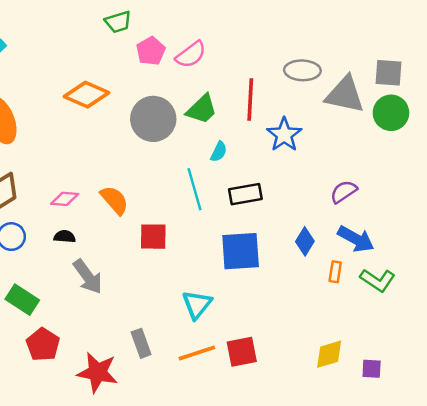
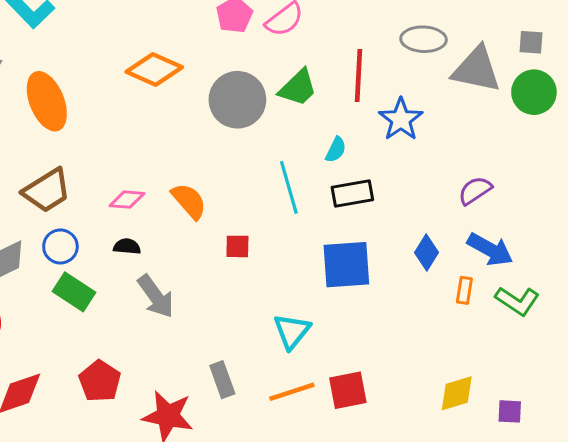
gray square: (389, 73) -> (531, 42), size x0.7
cyan semicircle: (219, 152) -> (336, 150), moved
red square: (153, 237) -> (237, 246), size x0.7
green rectangle: (22, 300) -> (74, 292), moved

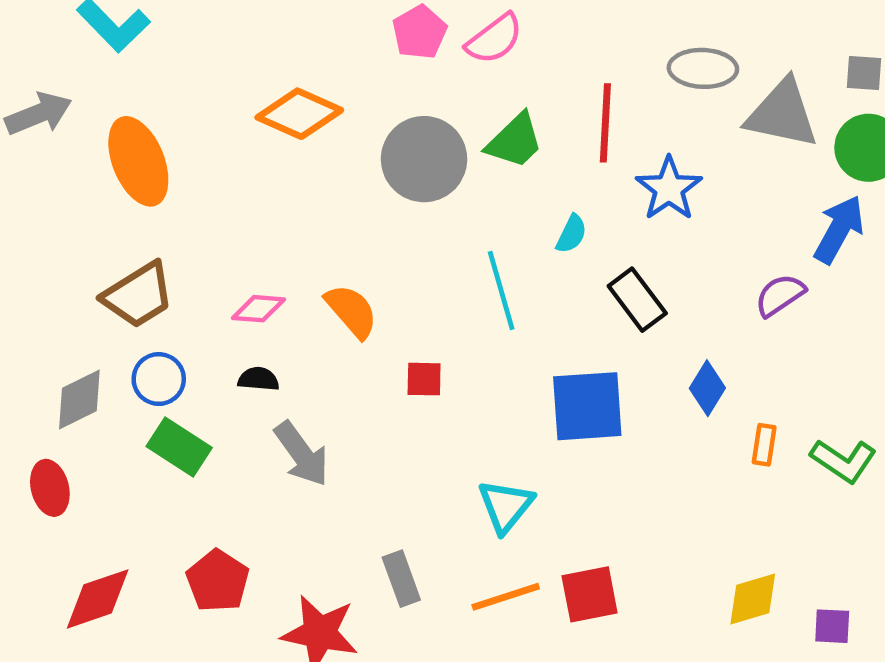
black rectangle: (352, 194) -> (637, 300), moved, turned 63
blue arrow: (490, 250) -> (839, 229), moved, turned -90

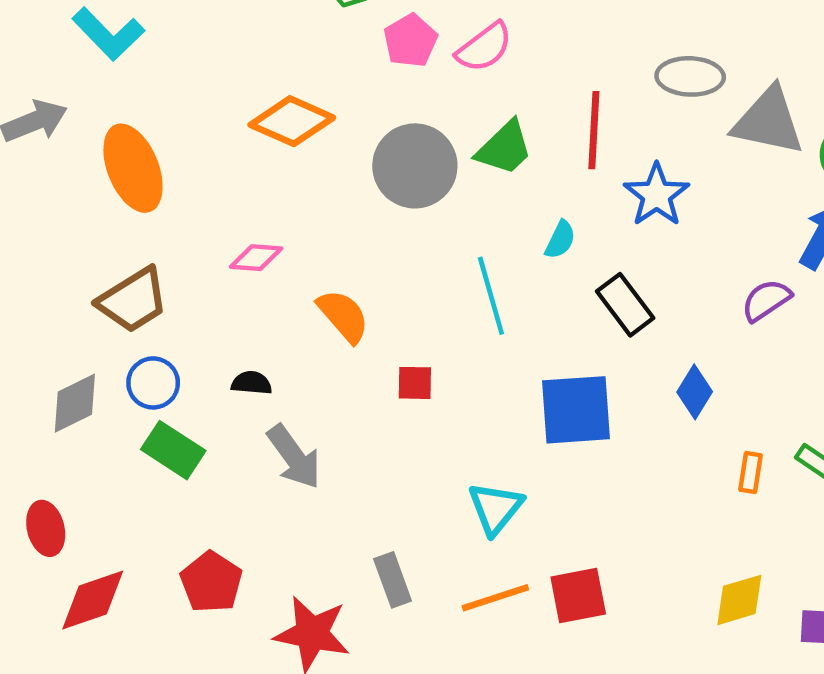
pink diamond: (259, 309) -> (256, 258), moved
orange rectangle: (764, 445) -> (750, 472), moved
red ellipse: (50, 488) -> (46, 528), moved

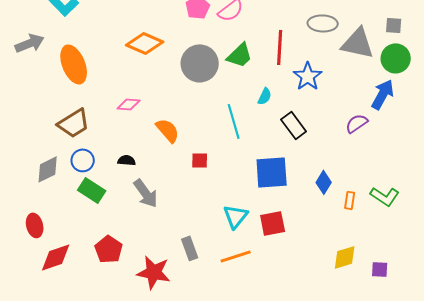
blue diamond: (695, 392) -> (324, 182), moved
red square: (578, 596) -> (273, 223), moved

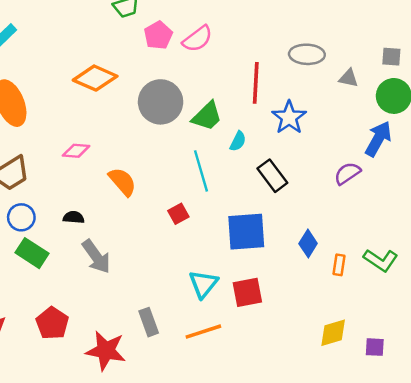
gray triangle: (358, 43) -> (349, 78), size x0.5
green trapezoid: (240, 55) -> (207, 116), moved
red square: (200, 160) -> (178, 214), moved, turned -30

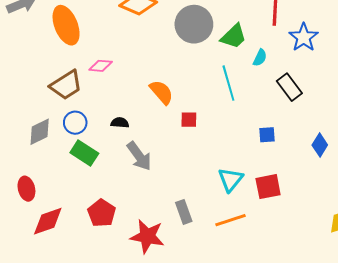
pink diamond: (76, 151) -> (101, 66), moved
red square: (178, 214) -> (189, 120), moved, turned 30
blue square: (246, 232) -> (267, 135), size x0.5

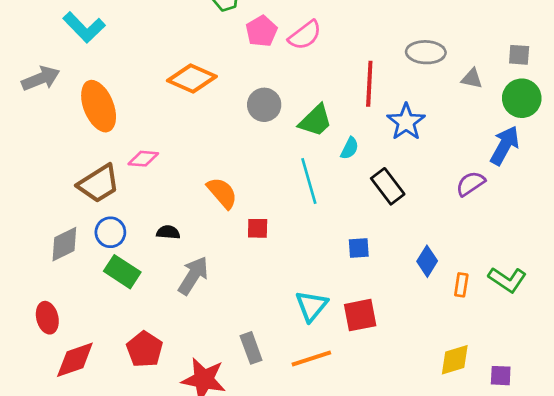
gray circle: (194, 24) -> (264, 105), size x0.7
gray arrow: (139, 156) -> (193, 276), turned -112

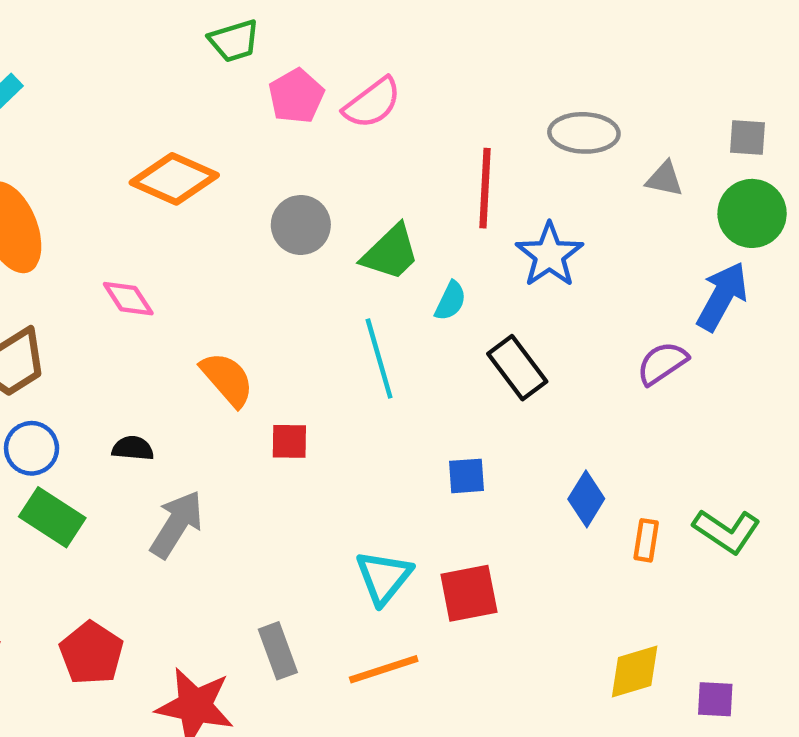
pink diamond: (143, 159) -> (128, 299), moved, turned 52

